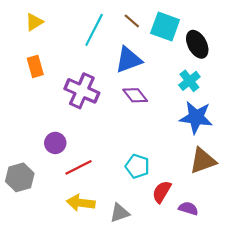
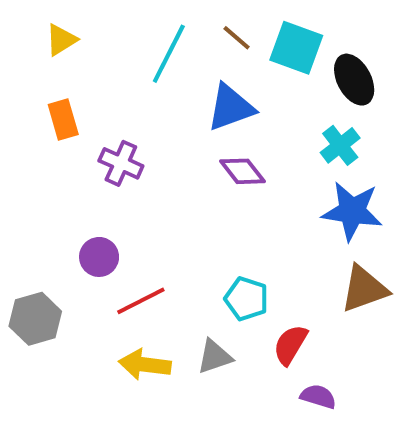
purple cross: (82, 91) -> (121, 163), moved, size x0.7
purple semicircle: (188, 208) -> (318, 396), moved
gray triangle: (120, 213) -> (215, 357), moved

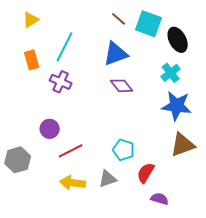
cyan line: (169, 54) -> (65, 47), moved

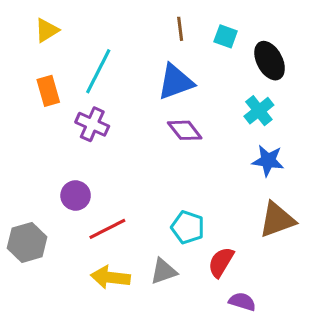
brown line: (119, 19) -> (180, 29), turned 42
cyan square: (149, 24) -> (226, 36), size x0.6
blue star: (177, 106) -> (268, 161), size x0.7

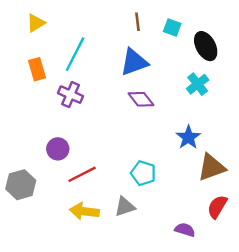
blue star: (268, 161) -> (188, 137), moved, turned 30
red semicircle: (221, 262) -> (217, 207), moved

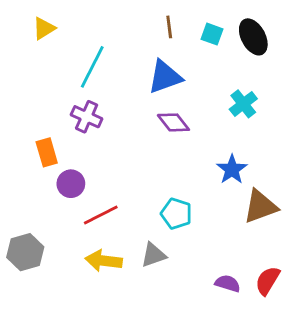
black ellipse: (206, 46) -> (253, 37), moved
orange rectangle: (37, 69) -> (47, 152), moved
gray hexagon: (21, 185) -> (25, 252), moved
red semicircle: (217, 207) -> (268, 281), moved

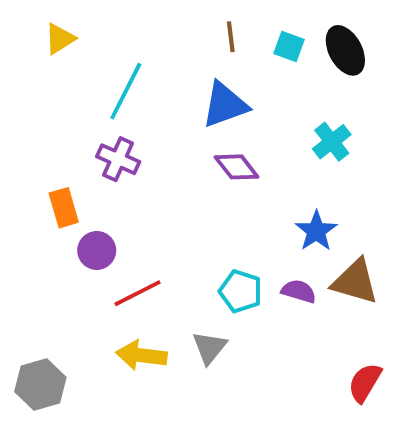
brown triangle: (260, 207) -> (355, 282), turned 36
gray hexagon: (25, 252) -> (40, 385), moved
gray triangle: (154, 255) -> (209, 348), turned -32
purple semicircle: (228, 283) -> (299, 291), moved

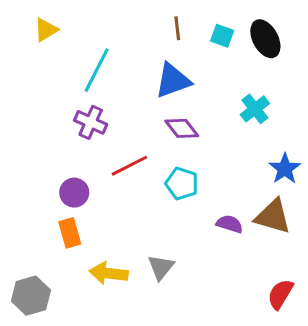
orange rectangle: (64, 208) -> (70, 233), moved
blue star: (316, 231) -> (285, 169), moved
cyan pentagon: (240, 291) -> (182, 184), moved
red line: (138, 293) -> (129, 166), moved

